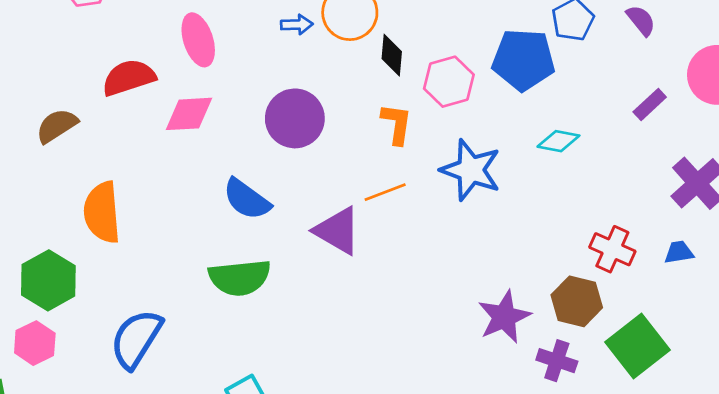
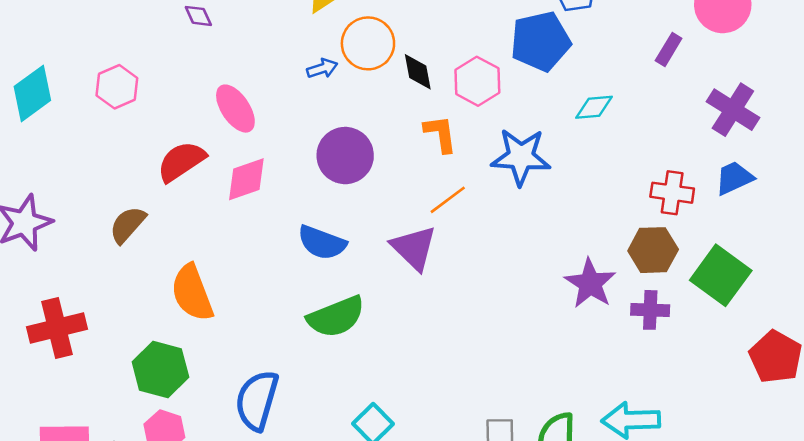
purple triangle: (337, 231) -> (414, 248), turned 30
blue trapezoid: (679, 252) -> (734, 178), size x1.4

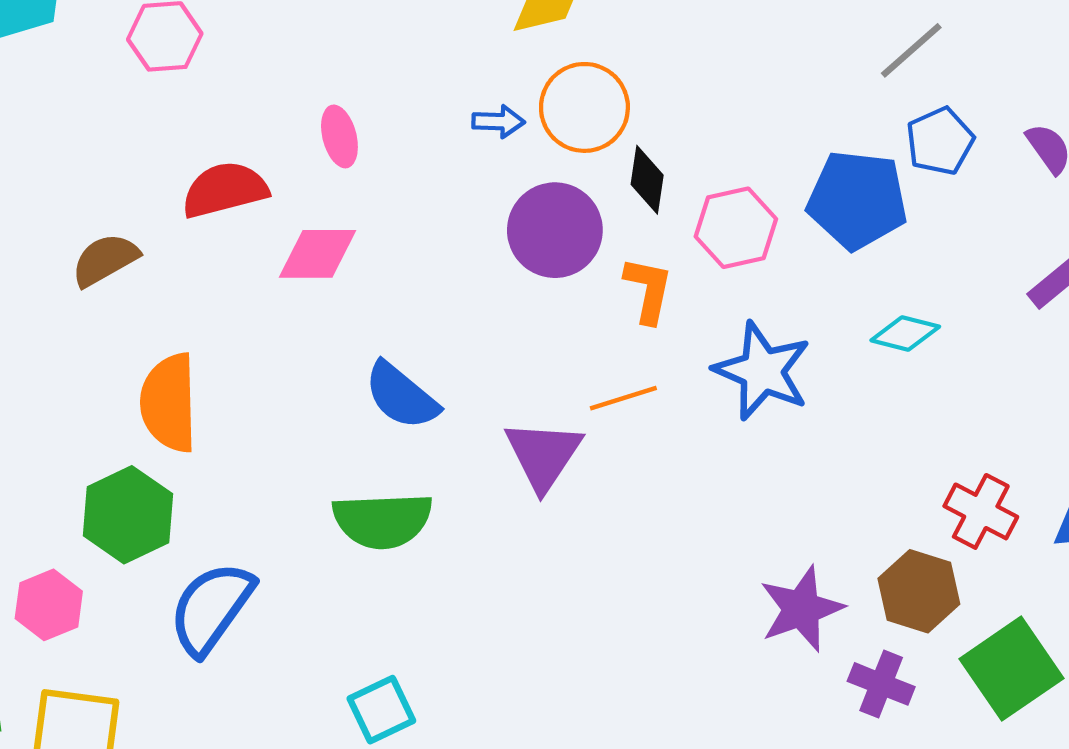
pink ellipse: (235, 109) -> (339, 136), size x0.7
purple circle: (345, 156) -> (555, 230), moved
green hexagon: (160, 369) -> (128, 515), moved

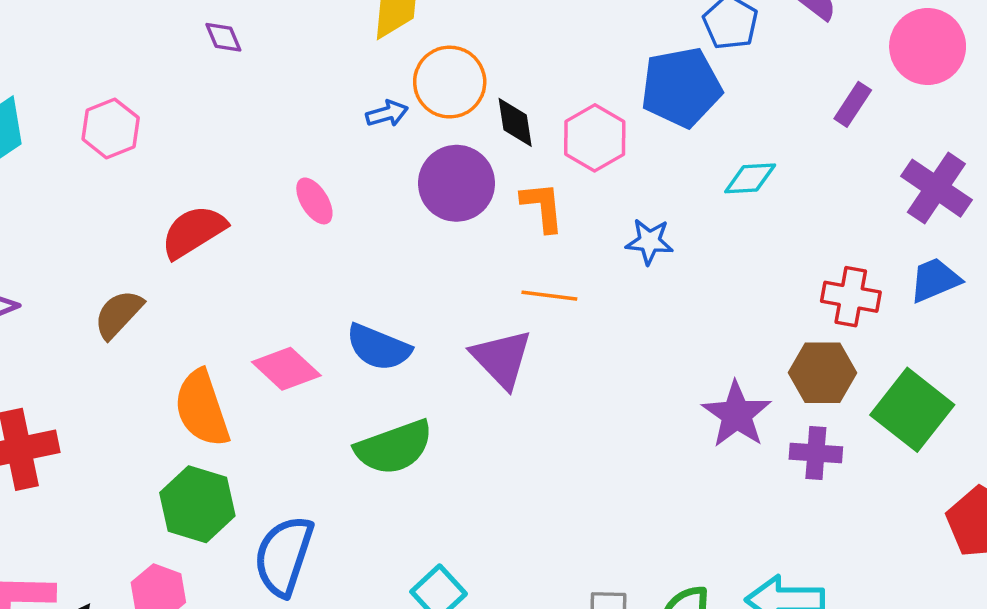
pink ellipse: (339, 136) -> (314, 201), moved
pink diamond: (317, 254) -> (286, 369), moved, turned 60
blue star: (762, 371) -> (649, 241), size x0.6
orange line: (623, 398) -> (549, 296), turned 42

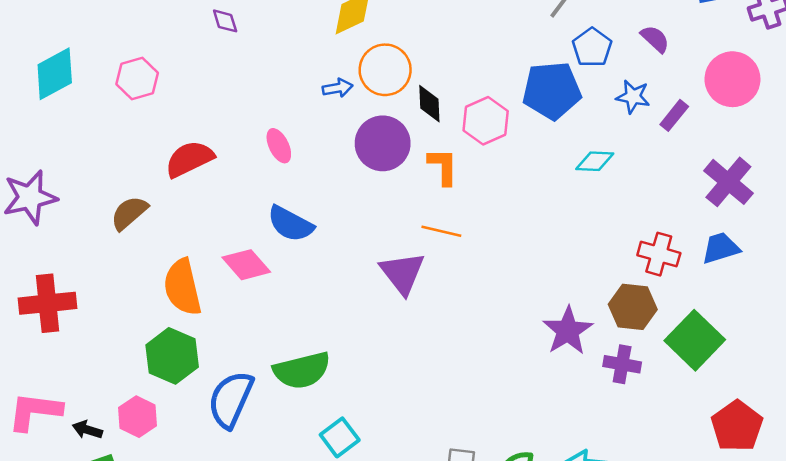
blue star: (649, 241) -> (633, 97), moved
blue semicircle: (379, 347) -> (290, 224), moved
green semicircle: (394, 447) -> (302, 370), moved

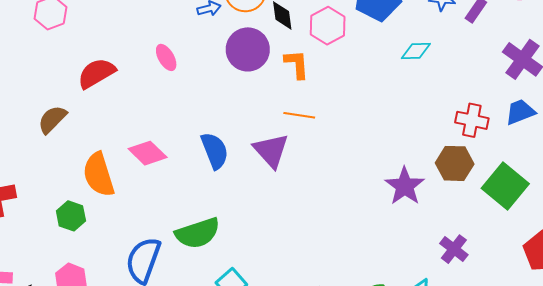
blue semicircle: (290, 224) -> (215, 151), moved, turned -135
green hexagon: (172, 356) -> (71, 216), moved, size x0.7
purple cross: (622, 364) -> (454, 249), moved, turned 32

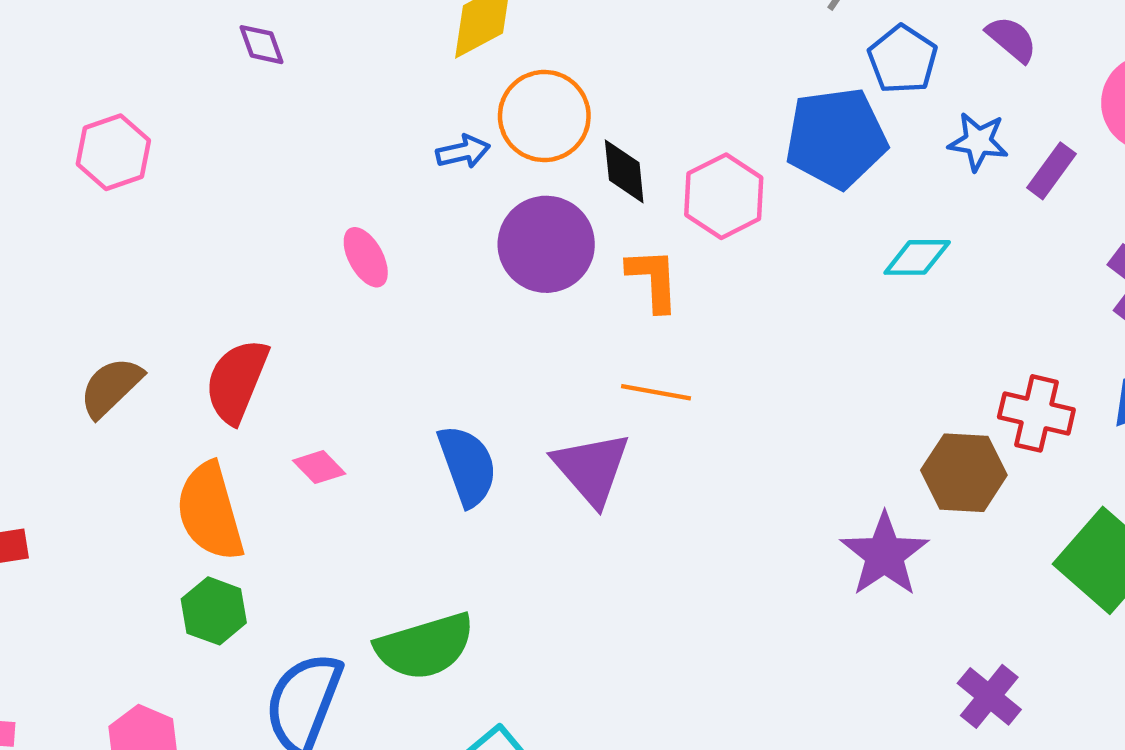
red semicircle: (96, 73) -> (237, 381), moved, turned -39
pink diamond: (148, 153) -> (319, 467), size x0.6
brown hexagon: (455, 163) -> (964, 473), moved
green hexagon: (71, 216) -> (214, 611), moved

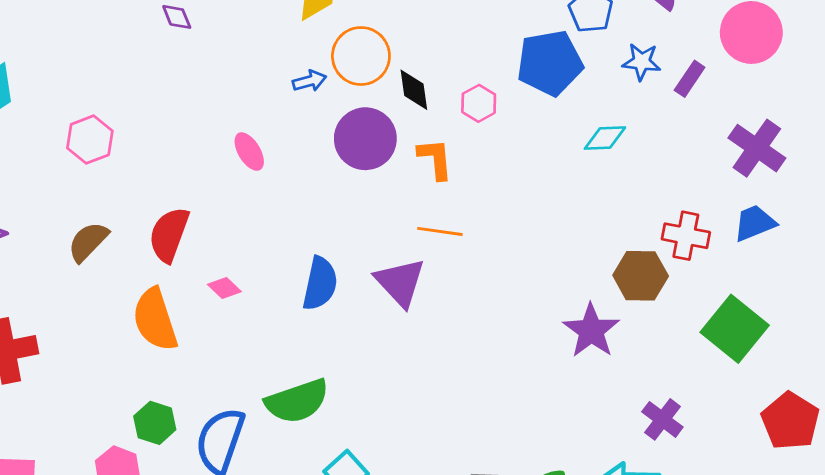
pink hexagon: (113, 152) -> (90, 140), moved
pink hexagon: (724, 196) -> (479, 103), size x0.7
blue semicircle: (467, 466) -> (320, 284), turned 34
green hexagon: (214, 611) -> (155, 423), moved

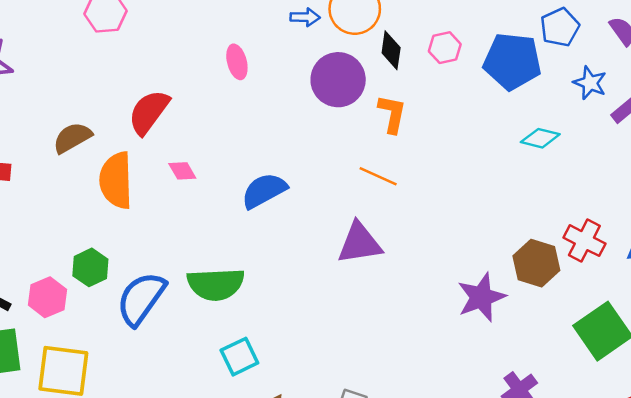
pink hexagon: (479, 103) -> (445, 48), moved
brown semicircle: (88, 242) -> (72, 138), moved
purple triangle: (400, 282) -> (360, 243), moved, turned 48
blue semicircle: (320, 284) -> (264, 191), turned -147

